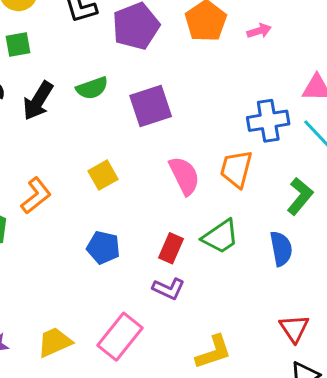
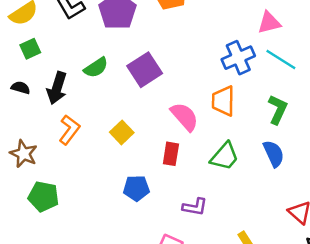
orange L-shape: (36, 196) -> (69, 130), moved
red rectangle: (171, 248) -> (171, 154), moved

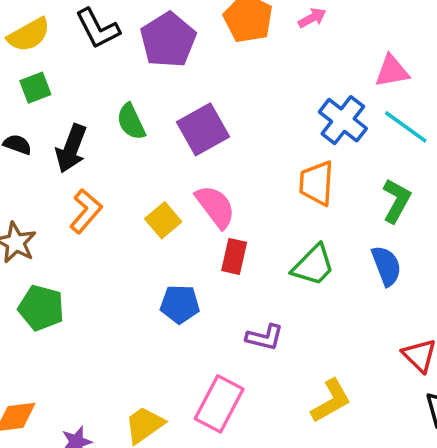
blue cross: (238, 58) -> (343, 120), turned -32
green semicircle: (96, 68) -> (131, 122), turned 95
pink semicircle: (185, 117) -> (215, 207), moved

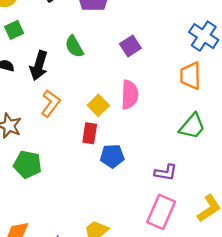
purple square: (203, 129) -> (130, 46), moved, size x0.7
pink semicircle: (215, 207) -> (130, 95), turned 44
red rectangle: (234, 256) -> (90, 133), moved
pink rectangle: (219, 404) -> (161, 212), moved

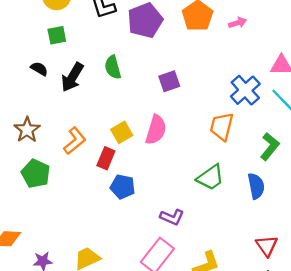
orange L-shape: (51, 103) -> (75, 141), moved

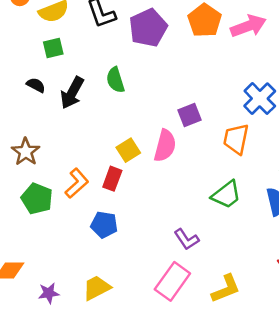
pink arrow: (238, 23) -> (248, 26), size x1.8
purple square: (169, 81) -> (189, 115), moved
orange L-shape: (75, 141) -> (77, 183), moved
blue pentagon: (123, 187) -> (104, 225), moved
purple L-shape: (172, 217) -> (187, 239), turned 35

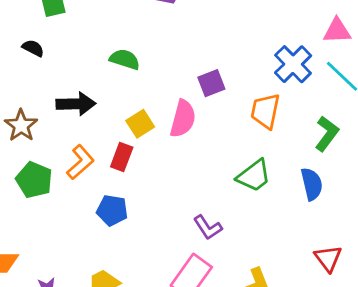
green semicircle: (115, 80) -> (125, 59), moved, turned 125
black arrow: (72, 93) -> (76, 104), moved, turned -120

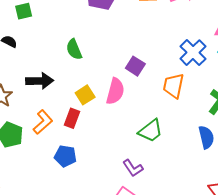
green semicircle: (125, 59) -> (74, 49), turned -130
purple square: (211, 83) -> (135, 66), turned -36
green trapezoid: (254, 176) -> (151, 131), moved

